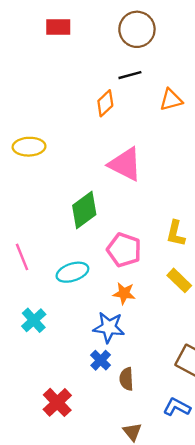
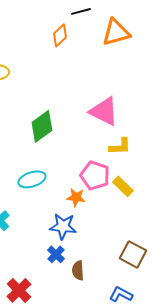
orange triangle: (171, 100) -> (116, 32), size x1.4
pink triangle: (125, 164) -> (104, 111), moved
yellow L-shape: (176, 233) -> (120, 146), turned -105
pink pentagon: (124, 250) -> (95, 175), moved

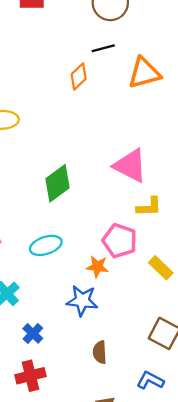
yellow rectangle: (123, 186) -> (161, 268), moved
blue cross: (56, 254) -> (33, 333), moved
red cross: (19, 290) -> (31, 376), turned 30

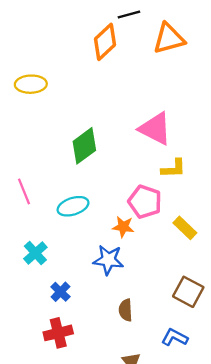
orange diamond: (79, 76) -> (105, 42), size x1.4

